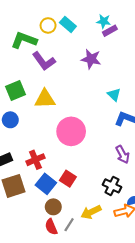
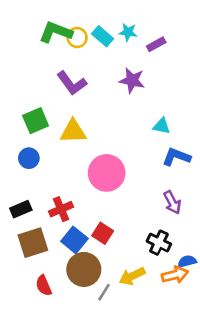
cyan star: (104, 21) -> (128, 32), moved
green L-shape: (24, 40) -> (56, 32), moved
cyan triangle: (114, 95) -> (162, 126), turned -32
brown circle: (53, 207) -> (84, 269), size x1.6
red semicircle: (51, 227) -> (44, 286), moved

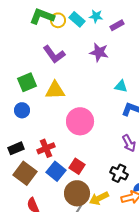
brown square: (33, 243) -> (25, 173), turned -35
brown circle: (84, 269) -> (77, 193), moved

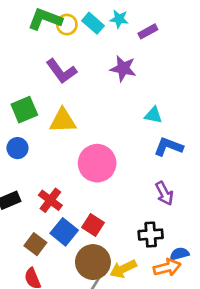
red cross: (46, 148) -> (50, 200), turned -30
brown square: (25, 173) -> (35, 244), moved, size x0.7
black cross: (119, 173) -> (151, 235), turned -30

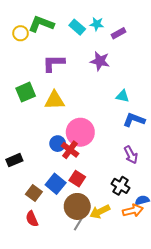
yellow circle: (67, 25) -> (21, 33), moved
purple L-shape: (61, 71) -> (54, 63), turned 125
blue circle: (17, 148) -> (58, 144), moved
red cross: (50, 200) -> (70, 150), moved
black cross: (151, 235) -> (121, 186), turned 36

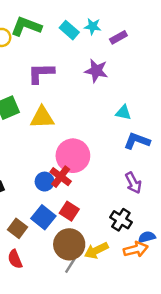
blue circle: (58, 144) -> (45, 182), moved

